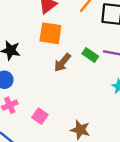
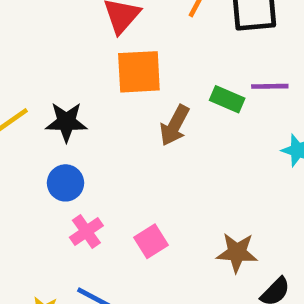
pink square: (40, 116) -> (151, 241), turned 35

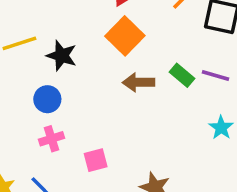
orange square: (139, 72) -> (125, 36), turned 30
brown arrow: (175, 125) -> (138, 82), turned 44

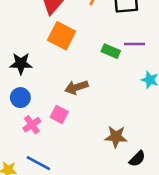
brown arrow: (138, 82) -> (76, 87), moved
pink square: (96, 160) -> (59, 114), moved, turned -30

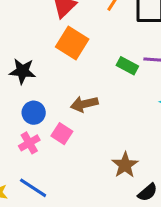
blue circle: (20, 98) -> (34, 113), moved
brown star: (116, 137) -> (125, 165), turned 30

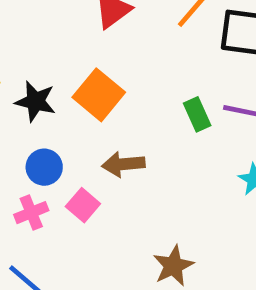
orange square: (72, 43) -> (99, 95), moved
green rectangle: (127, 66) -> (197, 114), turned 30

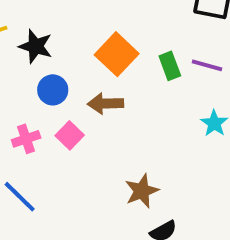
orange square: (99, 95) -> (117, 54), moved
blue circle: (44, 167) -> (53, 90), moved

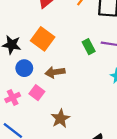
orange square: (117, 54) -> (43, 39), moved
brown star: (142, 191) -> (60, 118), moved

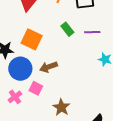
green rectangle: (89, 47) -> (67, 29), moved
blue circle: (24, 68) -> (20, 69), size x1.5

